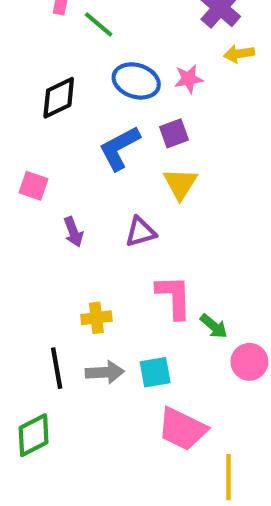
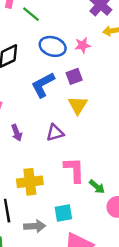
yellow cross: (96, 318) -> (30, 182), size x1.5
gray arrow: (105, 372) -> (35, 226), moved

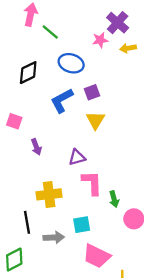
pink star: (83, 45) -> (100, 40), moved
purple triangle: (55, 133) -> (77, 157), moved
green arrow: (97, 187) -> (114, 199), turned 35

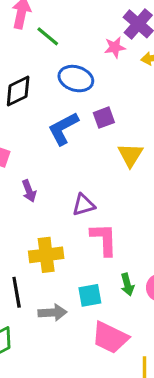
yellow triangle: (95, 120) -> (130, 155), moved
green arrow: (114, 199) -> (127, 284), moved

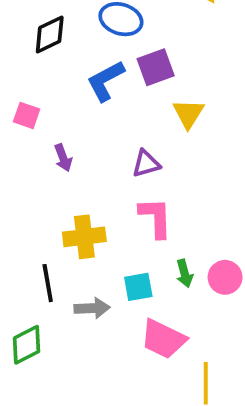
purple square: (104, 118) -> (156, 67), size x1.4
purple triangle: (84, 205) -> (146, 164), moved

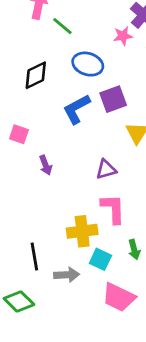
yellow cross: (84, 237) -> (82, 231), moved
cyan square: (138, 287) -> (100, 259), turned 35
green diamond: (27, 345) -> (19, 301), turned 72

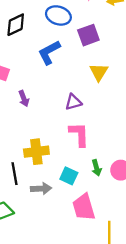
purple square: (113, 99) -> (88, 35), moved
yellow cross: (82, 231) -> (36, 152), moved
pink trapezoid: (119, 297) -> (84, 207), turned 48

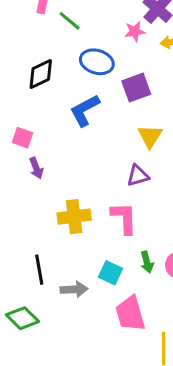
purple arrow: (24, 99) -> (36, 168), moved
purple triangle: (73, 102) -> (138, 176), moved
yellow cross: (36, 152) -> (74, 217), moved

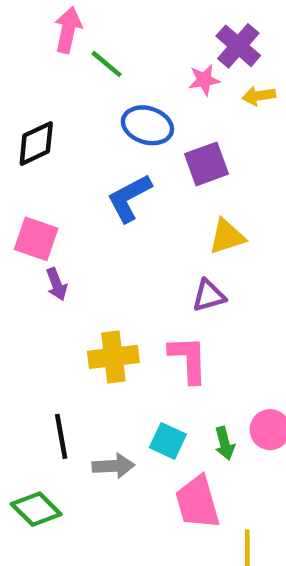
black diamond: (41, 74) -> (36, 143), moved
yellow triangle: (150, 136) -> (227, 237), turned 40
pink square: (23, 138) -> (36, 239), size x1.4
green arrow: (147, 262) -> (225, 443), moved

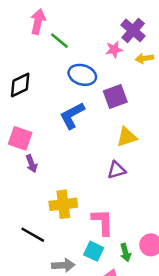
pink L-shape: (188, 359) -> (103, 222), moved
black line: (61, 436) -> (33, 235), moved, turned -50

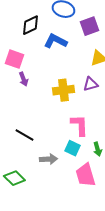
black diamond: (20, 85) -> (30, 25), moved
blue L-shape: (72, 115) -> (55, 41), turned 55
yellow cross: (63, 204) -> (63, 90), moved

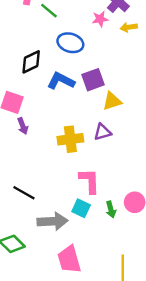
purple square: (89, 26) -> (93, 80), moved
gray arrow: (48, 159) -> (53, 221), size x1.4
pink trapezoid: (85, 175) -> (69, 259), moved

